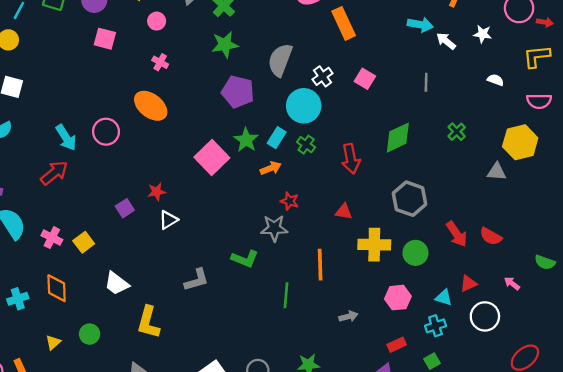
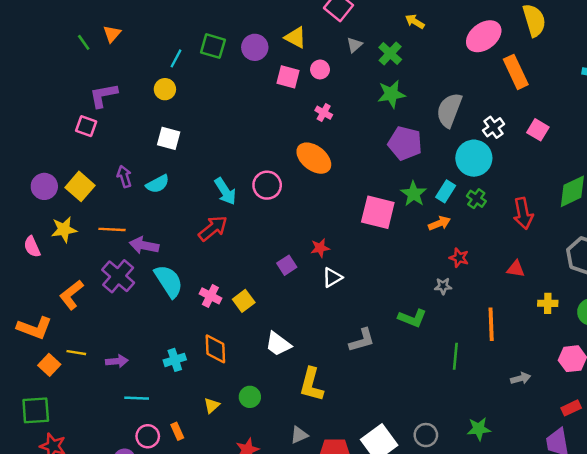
pink square: (105, 39) -> (288, 77), moved
pink square: (212, 158) -> (378, 212), turned -32
gray star: (274, 228) -> (443, 286), size x0.6
yellow cross: (374, 245) -> (548, 303), size x0.6

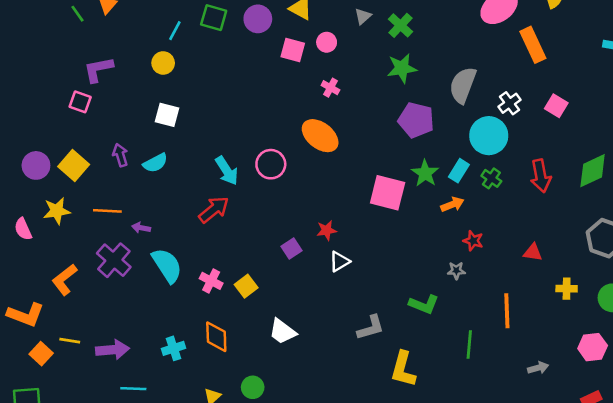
red arrow: (523, 213) -> (541, 176), moved
purple arrow: (144, 245) -> (141, 228), size x0.6
purple arrow: (117, 361) -> (113, 350), size x1.4
yellow L-shape: (311, 385) -> (403, 369), moved

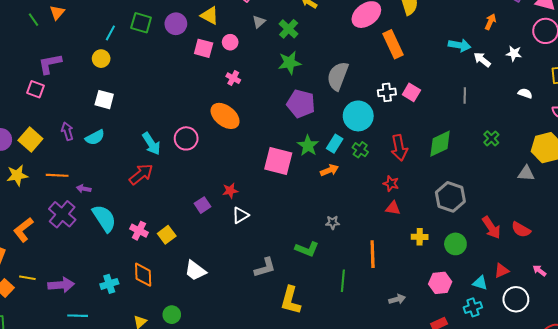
white cross: (510, 103) -> (387, 92), moved, turned 30
red star: (473, 241) -> (391, 184), moved

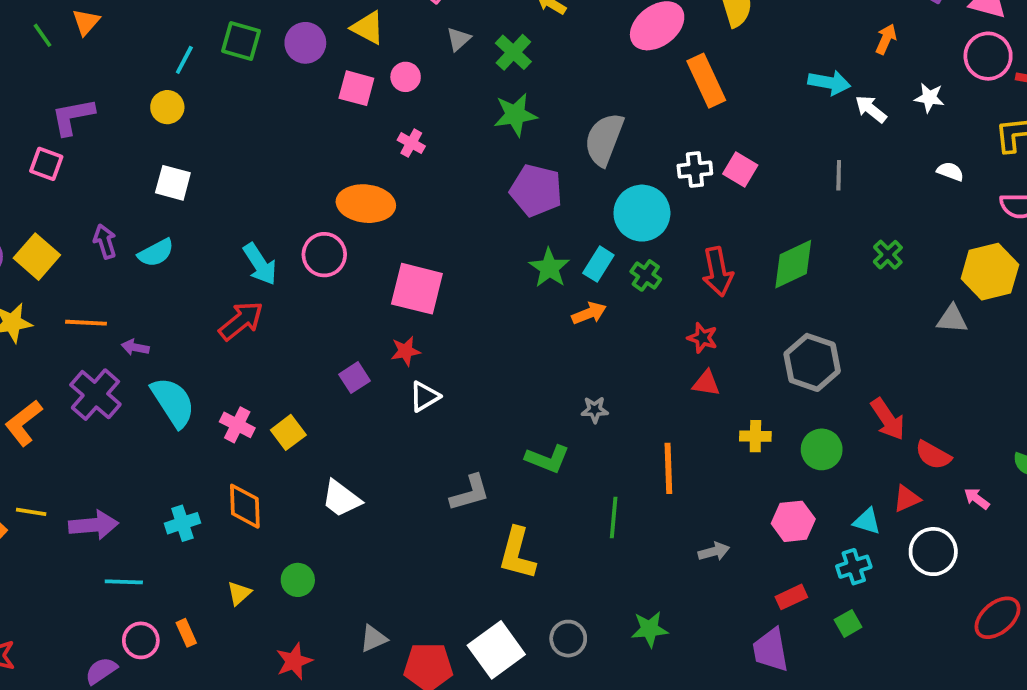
orange ellipse: (225, 116) -> (366, 204), moved, turned -32
pink square: (278, 161) -> (417, 289), moved
red semicircle: (521, 230) -> (933, 455), moved

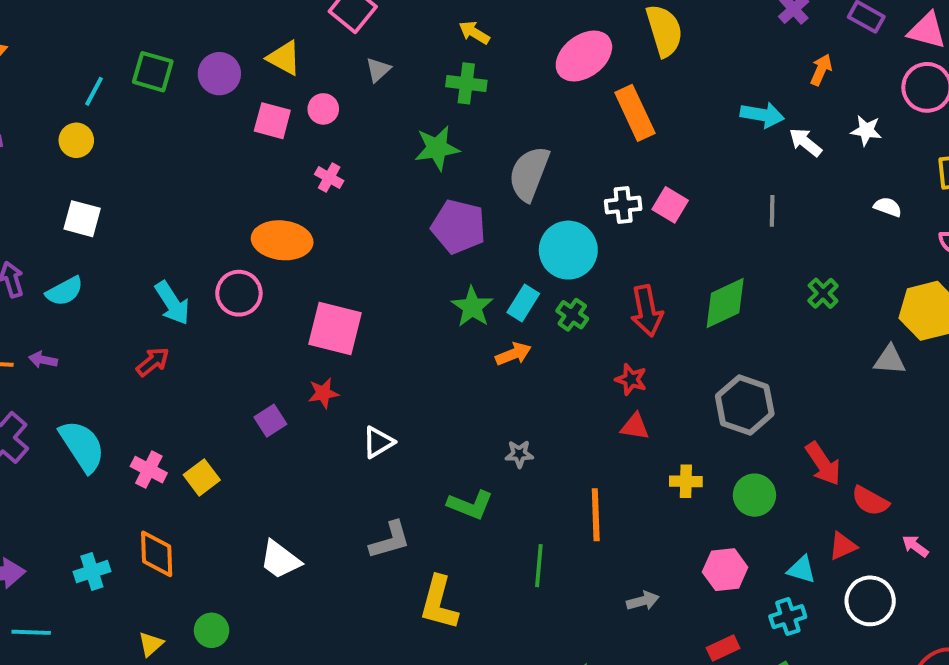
green cross: (513, 52) -> (466, 83), moved, turned -36
red arrow: (241, 321) -> (153, 362), size x0.7
purple arrow: (135, 347) -> (43, 360), moved
white triangle: (424, 396) -> (378, 442), moved
white trapezoid: (341, 499) -> (280, 560), moved

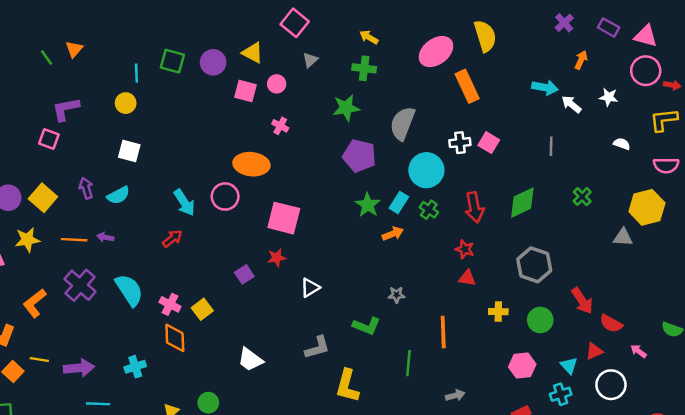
cyan line: (94, 91) -> (136, 73), turned -30
orange diamond: (157, 554) -> (175, 338), moved
cyan triangle: (802, 570) -> (569, 366), turned 30
gray arrow: (643, 601) -> (455, 395), moved

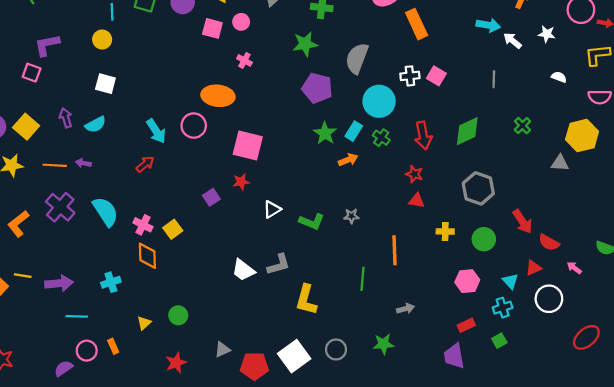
green L-shape: (367, 326) -> (312, 222), moved
white trapezoid: (250, 360) -> (243, 270), moved

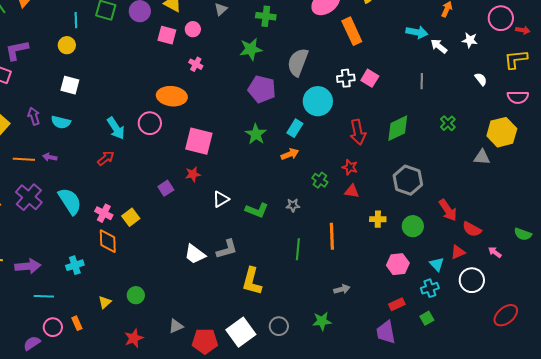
white semicircle: (559, 77) -> (481, 79), turned 32
cyan semicircle: (96, 124) -> (61, 122), turned 42
green star: (325, 133) -> (256, 134), moved
green cross: (381, 138) -> (320, 180), moved
green line: (362, 279) -> (298, 249), moved

